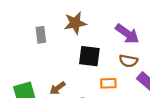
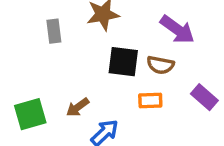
brown semicircle: (128, 61) -> (160, 65), moved

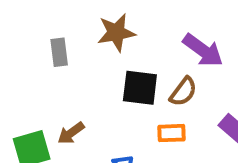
brown semicircle: (160, 65) -> (183, 92), turned -64
brown arrow: (78, 107) -> (71, 133), moved

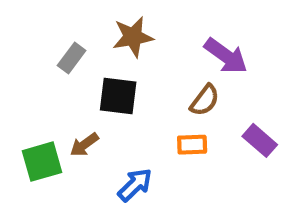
gray rectangle: (59, 52) -> (72, 58), turned 44
black square: (140, 88) -> (118, 96), moved

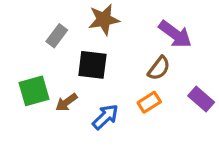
orange rectangle: (192, 145) -> (149, 102), turned -30
green square: (42, 162) -> (34, 91), moved
blue arrow: (135, 185) -> (105, 117), moved

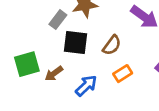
gray rectangle: (57, 36) -> (58, 20), moved
brown semicircle: (159, 68) -> (112, 45), moved

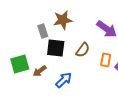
gray rectangle: (58, 20) -> (43, 31), turned -56
orange rectangle: (123, 74) -> (106, 60), moved, turned -48

